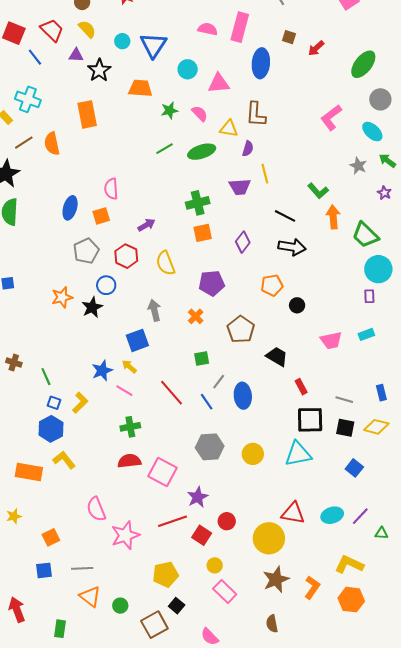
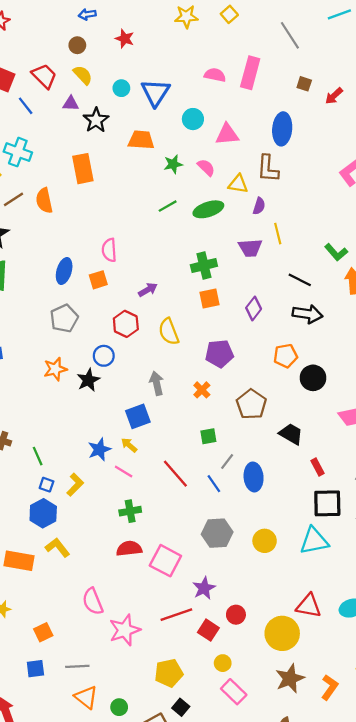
blue ellipse: (261, 63) -> (282, 129), moved
gray pentagon: (86, 251) -> (64, 318), moved
black circle: (297, 305) -> (313, 378), size x1.5

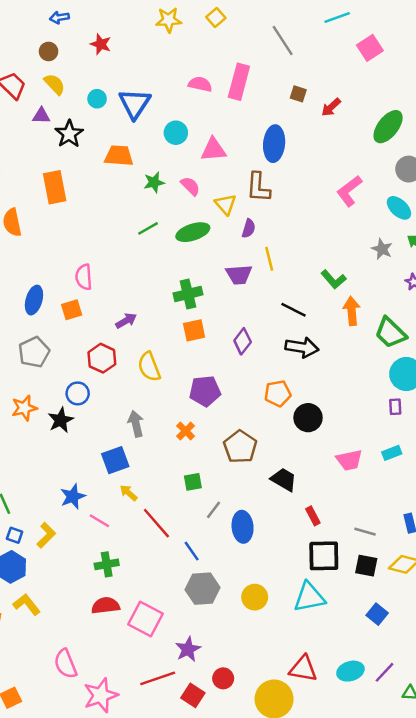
yellow triangle: (238, 184) -> (226, 204), turned 40
yellow arrow: (129, 445) -> (129, 493), moved
blue line: (214, 484) -> (192, 551), moved

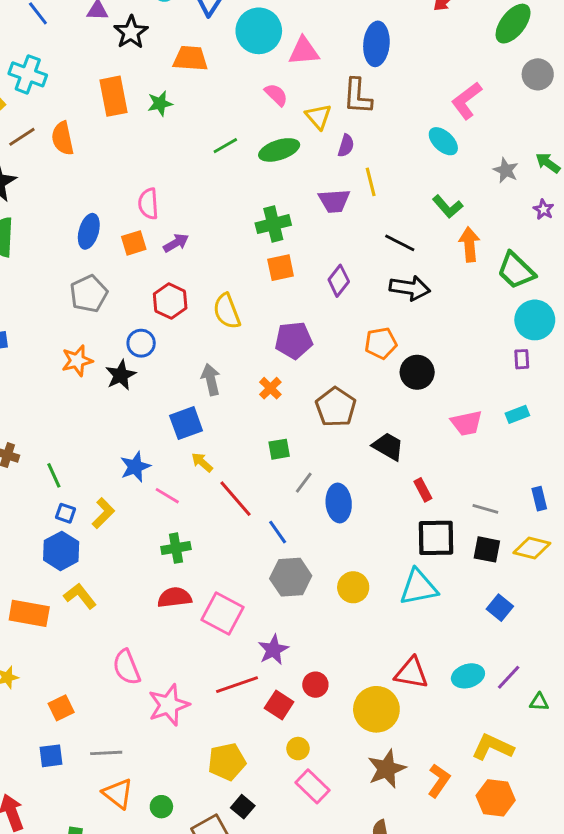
cyan circle: (176, 133) -> (259, 31), size x1.6
green star: (154, 182) -> (160, 103), moved
cyan ellipse: (399, 208) -> (443, 141), moved
purple arrow: (126, 321) -> (176, 243), moved

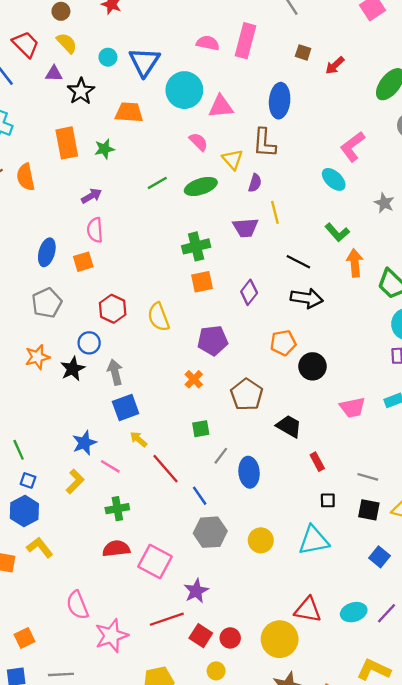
purple arrow: (176, 243) -> (91, 196), moved
gray arrow: (211, 380) -> (115, 372), moved
yellow L-shape: (103, 513) -> (75, 482), moved
black square: (436, 538) -> (328, 500), size x0.5
red circle: (315, 685) -> (230, 638), moved

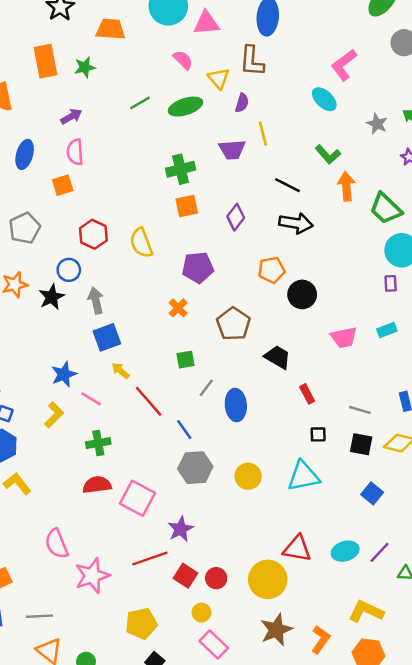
blue ellipse: (47, 252) -> (25, 154), moved

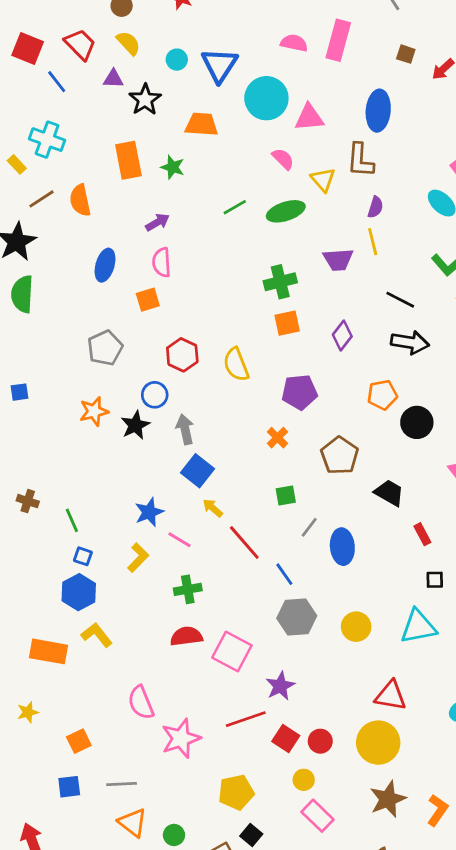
green star: (85, 67) -> (173, 167), turned 30
purple semicircle: (242, 103) -> (375, 207), moved
blue square: (107, 337) -> (197, 471), turned -32
red triangle: (297, 549) -> (391, 696), moved

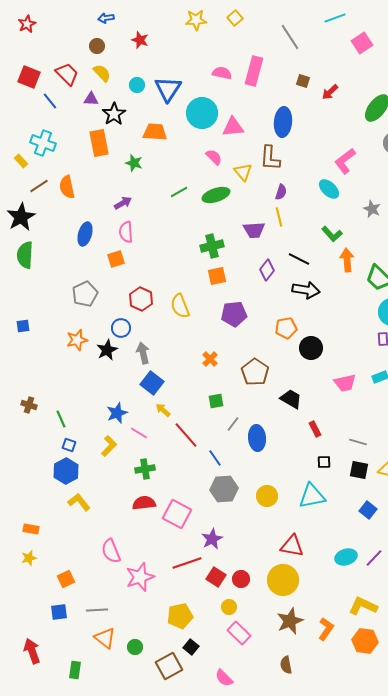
orange rectangle: (128, 160) -> (99, 143), moved
purple diamond: (342, 336) -> (267, 270), moved
purple pentagon: (300, 392) -> (234, 314), moved
orange rectangle: (48, 651) -> (31, 529), moved, size x0.6

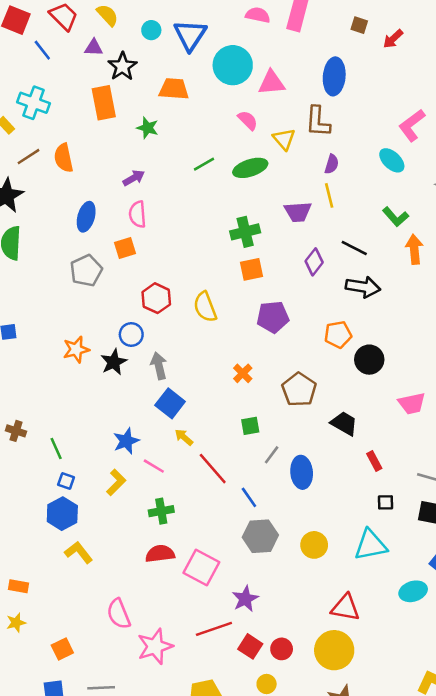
gray pentagon: (85, 294) -> (86, 271), moved
cyan ellipse: (346, 557) -> (413, 591), moved

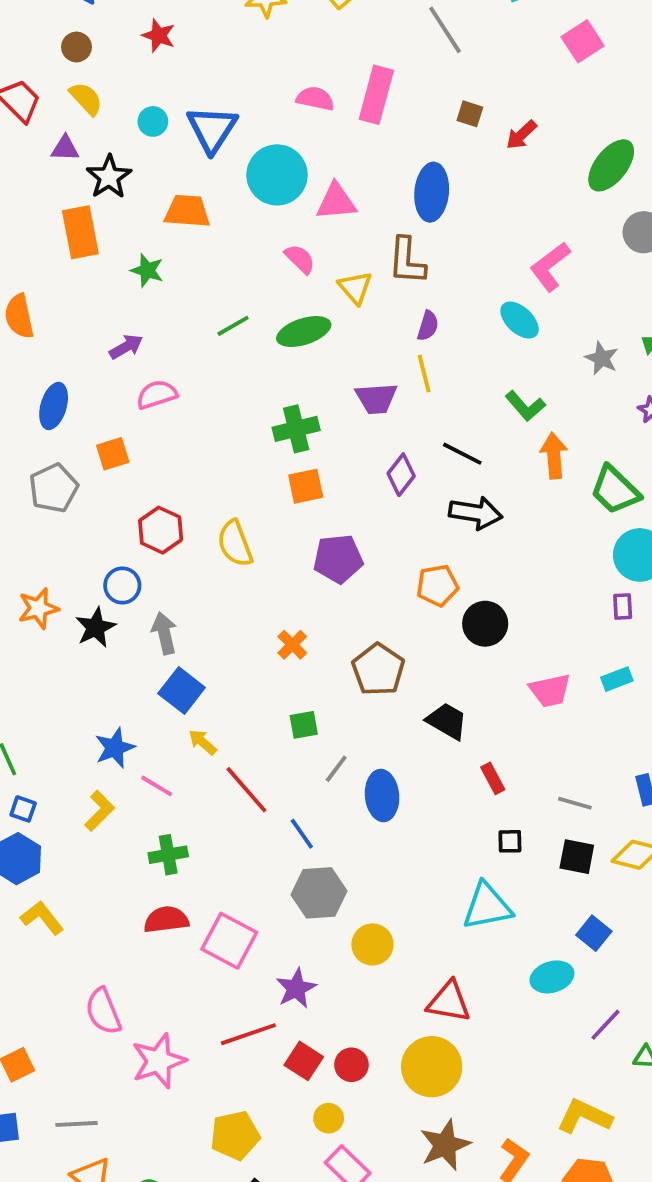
pink semicircle: (138, 214) -> (157, 395), moved, turned 76
yellow circle: (314, 545) -> (372, 944), moved

